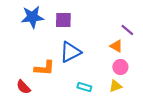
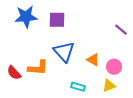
orange triangle: (116, 46) -> (93, 60), moved
blue triangle: (70, 52) -> (64, 52), turned -45
red semicircle: (23, 87) -> (14, 73), moved

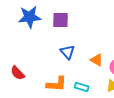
blue triangle: (64, 52) -> (68, 52), size x0.7
orange L-shape: (38, 68) -> (57, 84), moved

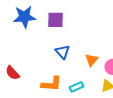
orange triangle: (97, 60) -> (92, 60), turned 40
cyan rectangle: (82, 87) -> (76, 87), turned -40

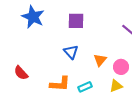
blue star: (24, 17) -> (33, 17), turned 30
purple square: (56, 20) -> (76, 21), moved

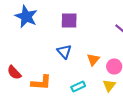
orange L-shape: (60, 84) -> (41, 82), moved
yellow triangle: (116, 86) -> (109, 86), turned -32

